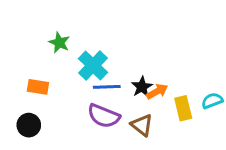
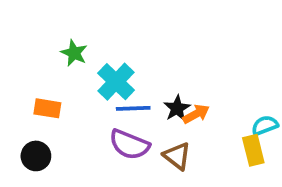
yellow rectangle: (183, 108) -> (253, 150), moved

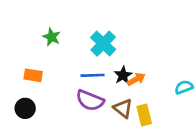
cyan cross: (116, 82) -> (103, 44), moved
yellow rectangle: (253, 150) -> (144, 115), moved

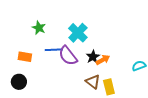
blue line: (93, 75) -> (54, 50), moved
purple semicircle: (90, 100) -> (68, 56), moved, turned 30

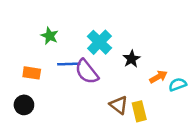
black star: (93, 57) -> (131, 59), moved
orange arrow: (103, 60) -> (158, 77), moved

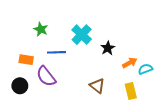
purple semicircle: (87, 72) -> (46, 76), moved
yellow rectangle: (139, 111) -> (131, 91), moved

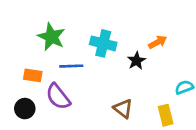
green star: (41, 29) -> (51, 37), size x1.5
cyan cross: (82, 35) -> (103, 43), turned -30
orange arrow: (130, 63) -> (158, 42), moved

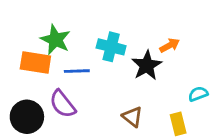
black star: (136, 61) -> (147, 65), size x1.5
orange rectangle: (33, 75) -> (35, 63), moved, size x1.5
black circle: (25, 109) -> (27, 117), size x1.5

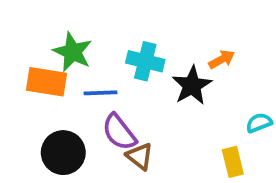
purple semicircle: (63, 104) -> (119, 132), moved
black circle: (27, 117) -> (63, 153), moved
brown triangle: (132, 117) -> (140, 156), moved

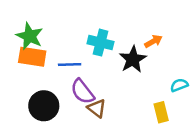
green star: (73, 52) -> (30, 36), moved

